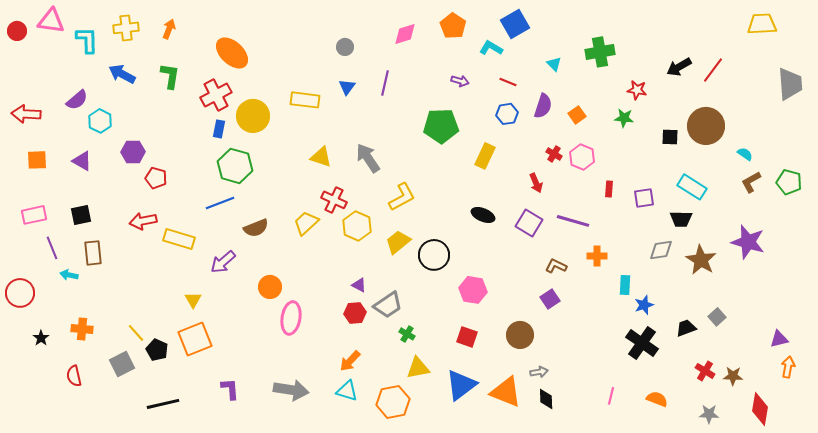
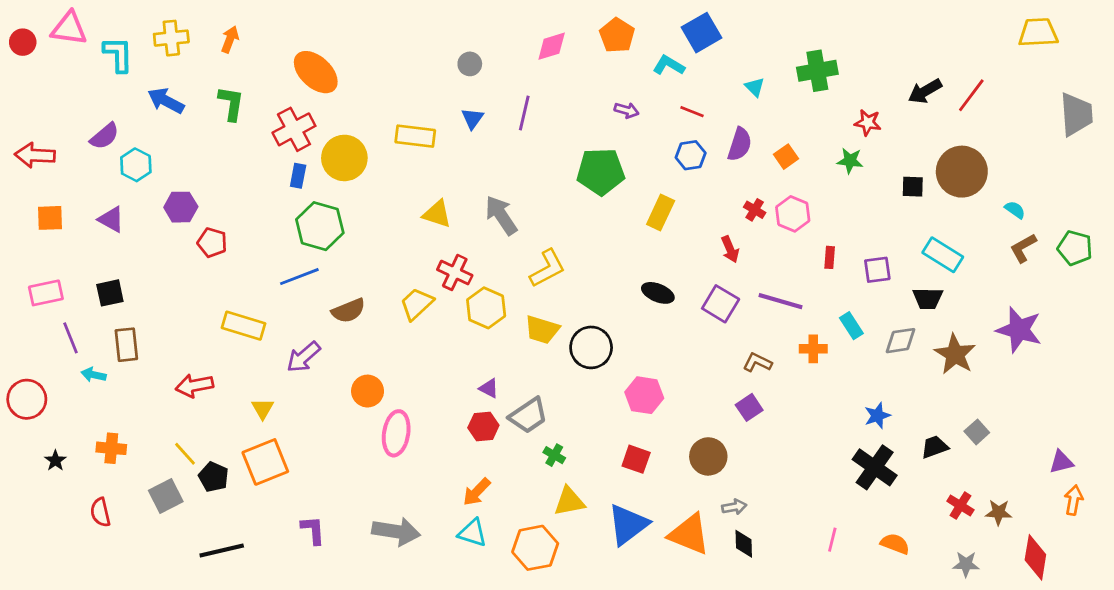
red arrow: (143, 221) -> (194, 386), moved
yellow trapezoid: (398, 242) -> (542, 330), turned -124
cyan rectangle: (625, 285) -> (851, 326), moved, turned -36

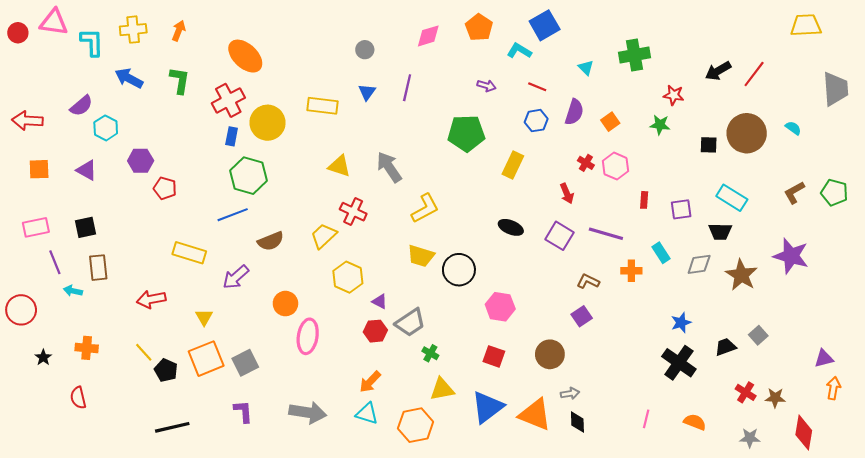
cyan semicircle: (1015, 210) -> (793, 128), moved
yellow hexagon: (486, 308) -> (348, 277), moved
gray square: (166, 496) -> (245, 363), moved

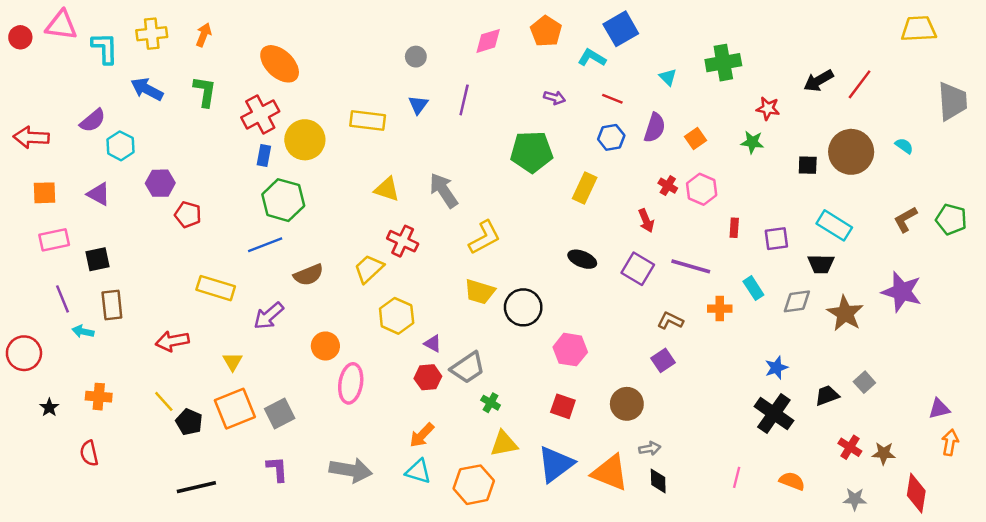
pink rectangle: (36, 227) -> (54, 240), moved

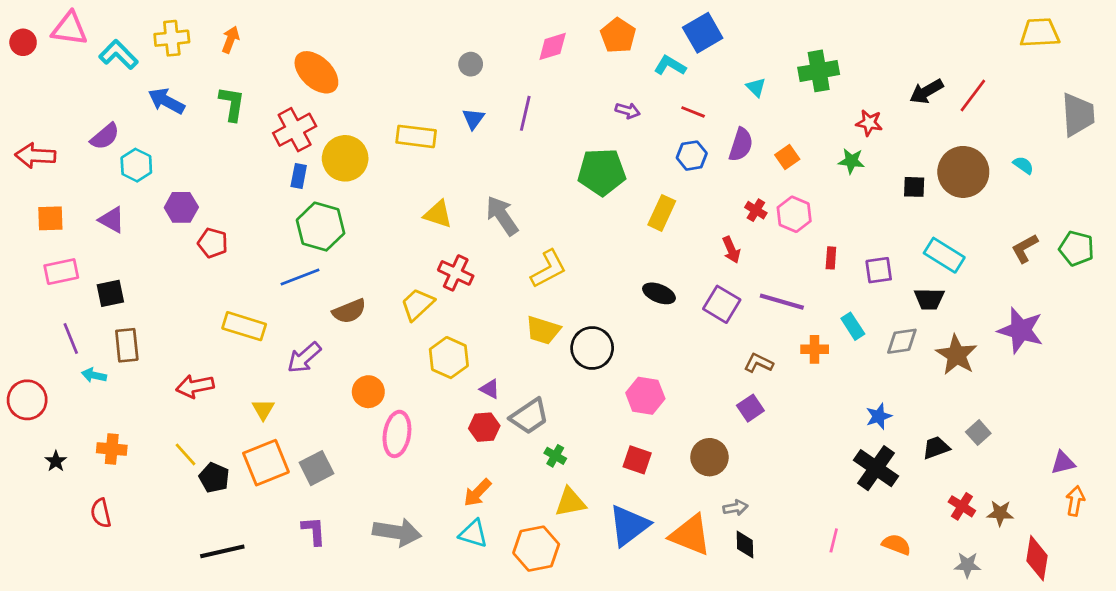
cyan L-shape: (105, 48) -> (119, 55), turned -44

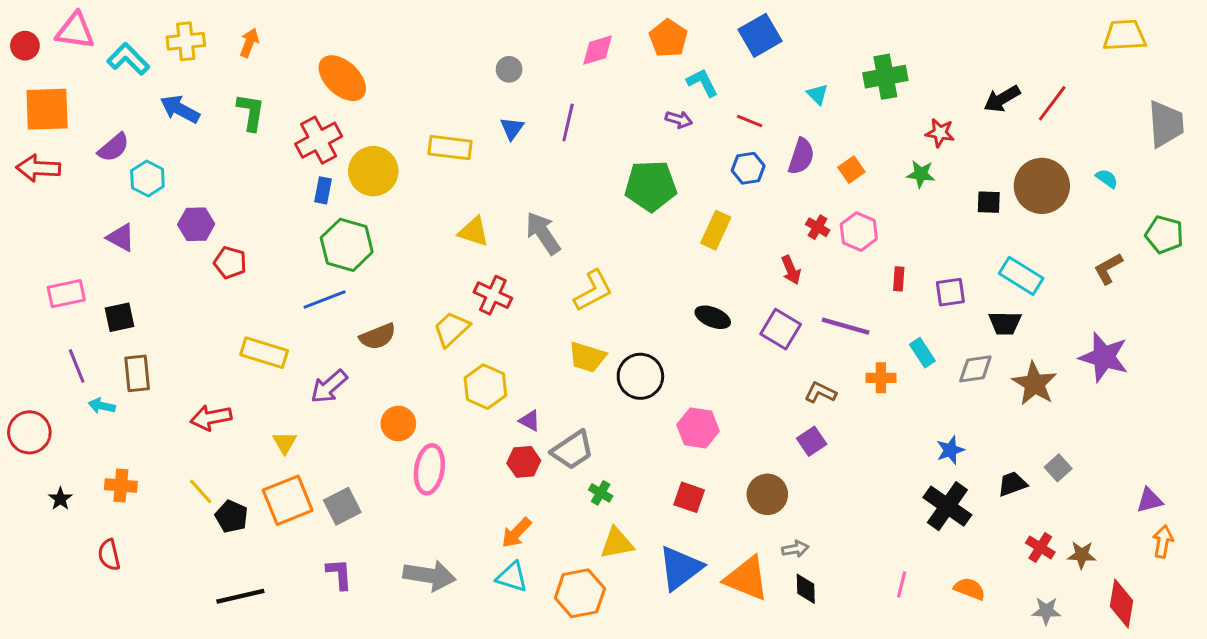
cyan L-shape: (670, 66) -> (702, 83), moved, turned 32
orange square: (50, 218) -> (47, 109), moved, size x1.6
green pentagon: (1077, 248) -> (1164, 235), moved

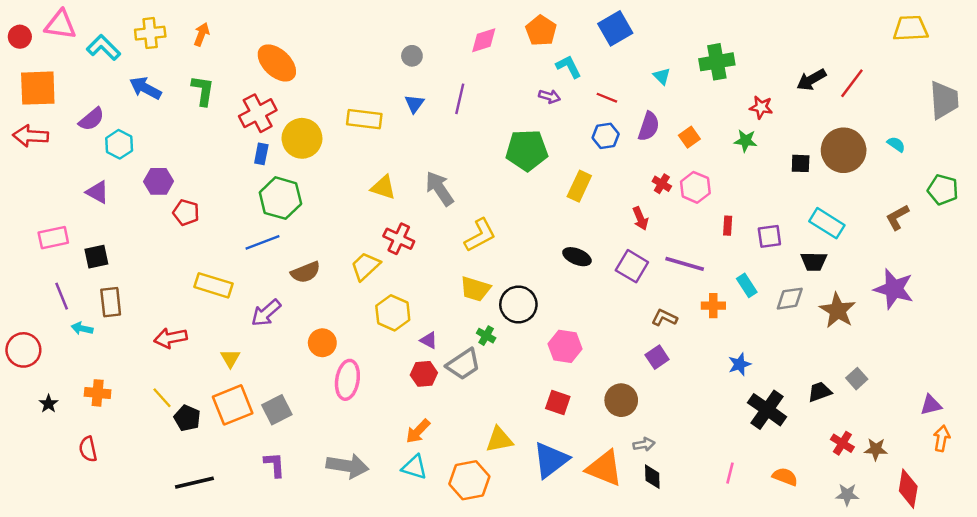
blue star: (950, 450) -> (740, 364), moved
green cross: (601, 493) -> (486, 336), moved

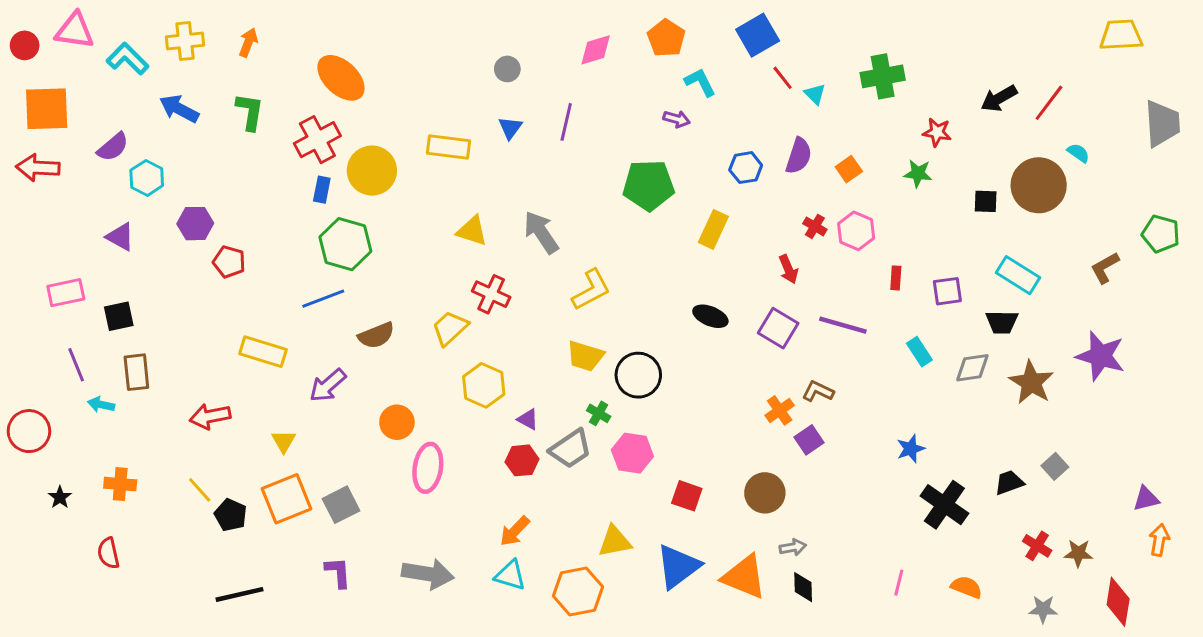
red line: (607, 98) -> (783, 78), moved, turned 30
cyan semicircle: (896, 144) -> (1078, 153), moved
orange cross: (713, 306) -> (780, 410), moved, turned -35
pink hexagon: (565, 346) -> (632, 453), moved

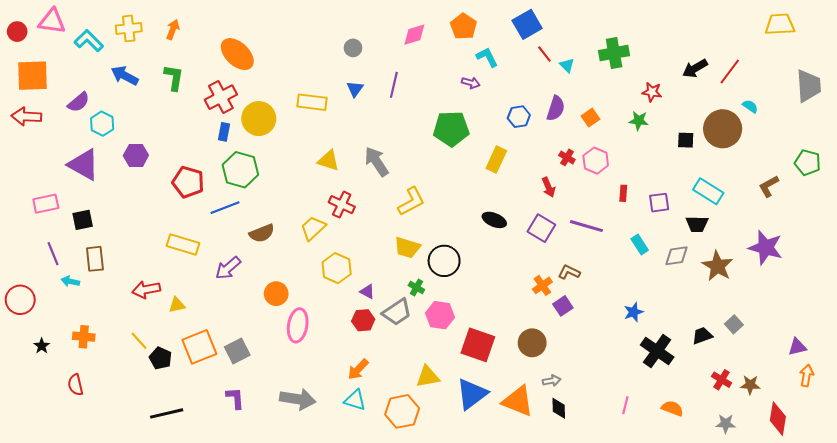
purple triangle: (120, 237) -> (84, 165), size x1.6
red pentagon: (229, 262) -> (188, 182), moved, size x1.4
yellow triangle: (284, 441) -> (177, 305), moved, turned 48
red square: (687, 496) -> (478, 345), size x1.6

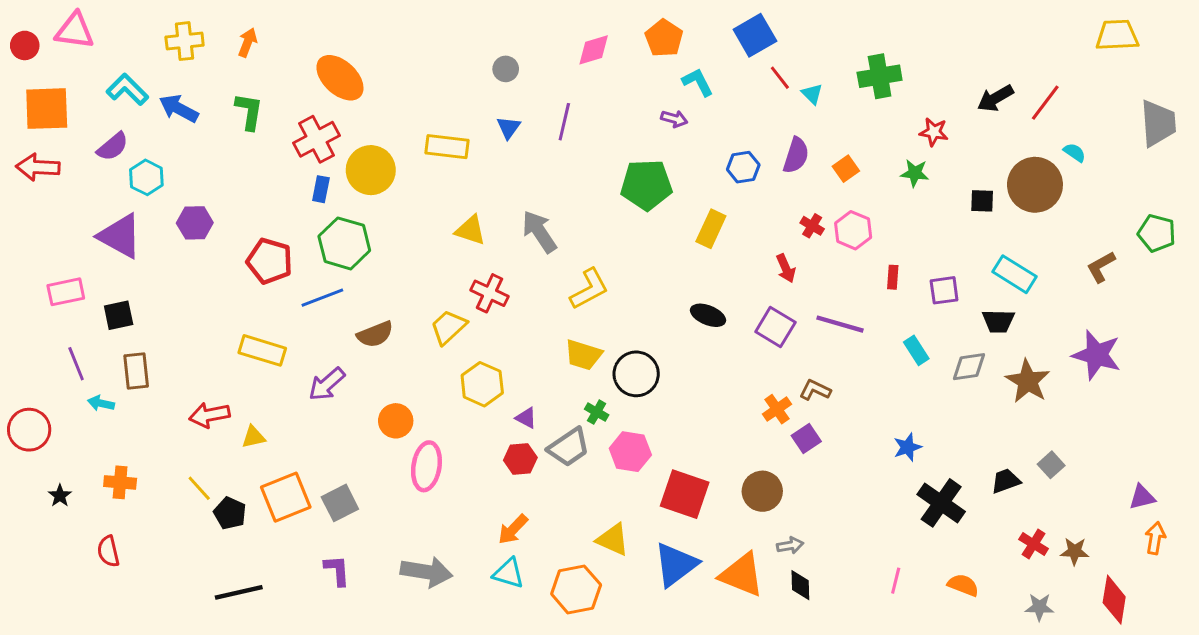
cyan L-shape: (89, 41) -> (127, 89), moved
yellow triangle: (428, 377) -> (613, 540), turned 35

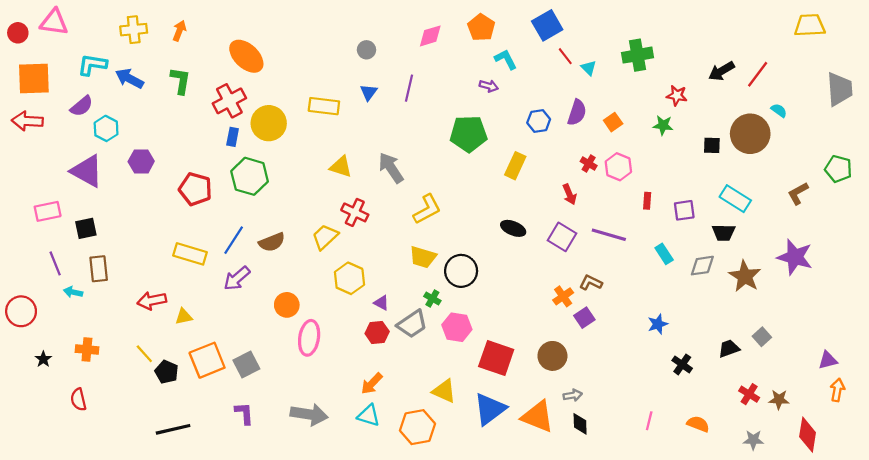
cyan L-shape: (127, 89) -> (92, 65), turned -36
blue line: (322, 298) -> (234, 240), moved, turned -36
black cross: (941, 503) -> (682, 364), size x0.6

